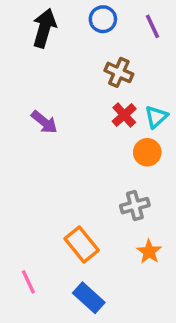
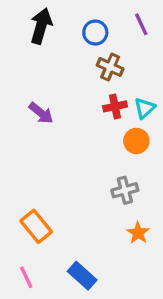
blue circle: (103, 19) -> (95, 33), moved
red cross: (124, 115) -> (115, 106), turned 30
orange rectangle: (82, 245) -> (36, 226), moved
pink line: (28, 282) -> (26, 277), moved

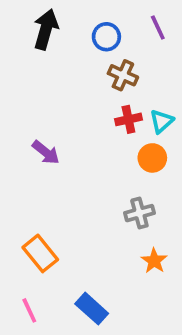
purple arrow: (41, 113) -> (46, 152), moved

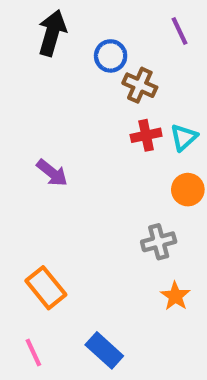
blue circle: (106, 37) -> (111, 56), moved
orange circle: (152, 158) -> (188, 190), moved

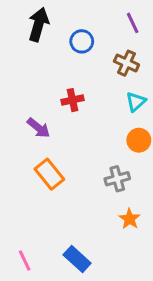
brown cross: (140, 85) -> (126, 63), moved
red cross: (146, 135) -> (72, 100), moved
orange rectangle: (46, 288) -> (49, 174), moved

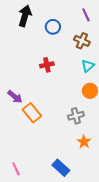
purple arrow: (39, 128) -> (15, 97), moved
blue rectangle: (77, 259) -> (61, 168), moved

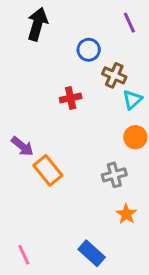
blue circle: (53, 27) -> (89, 50), moved
brown cross: (82, 41) -> (114, 75), moved

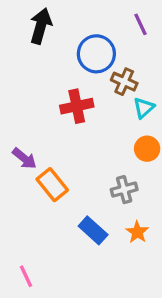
blue circle: (89, 50) -> (96, 54), size x1.5
red cross: (71, 98) -> (77, 106), size x1.4
blue rectangle: (92, 253) -> (93, 230), moved

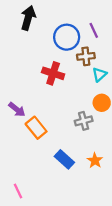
purple line: (141, 24) -> (94, 30), moved
brown cross: (124, 82) -> (86, 56), turned -30
red cross: (77, 106) -> (53, 73), turned 30
gray cross: (124, 190) -> (84, 121), moved

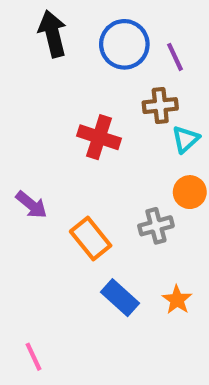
black arrow: (28, 18) -> (53, 34), turned -30
blue circle: (67, 37) -> (124, 44), moved
orange rectangle: (36, 128) -> (91, 239), moved

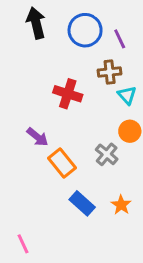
cyan triangle: (186, 139) -> (127, 95), turned -30
purple arrow: (31, 205) -> (37, 137), moved
gray cross: (156, 226) -> (107, 154), turned -35

